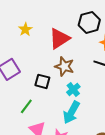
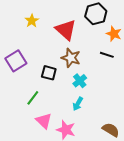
red triangle: (59, 38) -> (66, 30), turned -45
cyan arrow: (71, 112) -> (78, 104), size x0.6

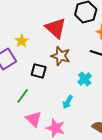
yellow star: (32, 21) -> (22, 41), moved
cyan cross: (80, 81) -> (85, 79), moved

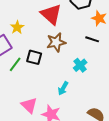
brown star: (61, 56) -> (56, 42), turned -30
green line: (23, 96) -> (15, 64), moved

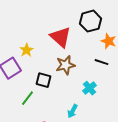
green line: (15, 64) -> (28, 98), moved

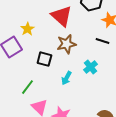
green line: (28, 98) -> (27, 87), moved
cyan arrow: (72, 111) -> (66, 78), moved

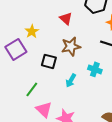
red triangle: (61, 16) -> (66, 18), size x0.6
cyan cross: (90, 67) -> (95, 69), turned -32

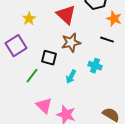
red triangle: (66, 18) -> (66, 15), size x1.5
yellow star: (32, 31) -> (29, 19), moved
green line: (32, 89) -> (32, 76), moved

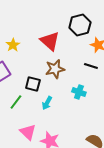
cyan arrow: (71, 77) -> (47, 103), moved

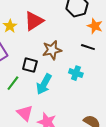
red triangle: (50, 41) -> (34, 21), moved, turned 45
cyan arrow: (47, 103) -> (44, 84), size x1.5

